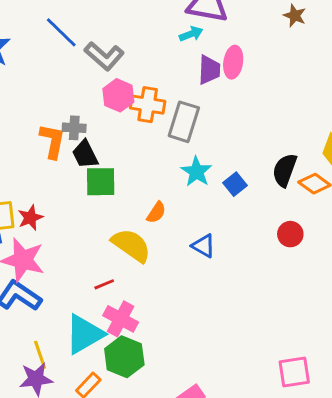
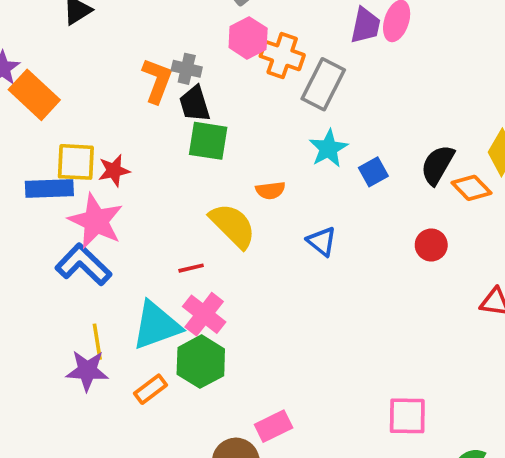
orange semicircle: (156, 212) -> (270, 190), turned 40

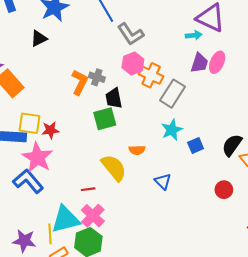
black trapezoid: (195, 104) -> (114, 98), moved
green square: (208, 141) -> (105, 119), turned -30
yellow line: (97, 342) -> (50, 234), moved

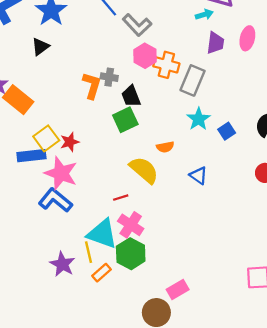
pink ellipse: (217, 62) -> (247, 38), moved
yellow square: (30, 123) -> (46, 138), turned -35
cyan triangle: (65, 219) -> (102, 234), turned 44
purple star: (24, 241) -> (62, 264), turned 30

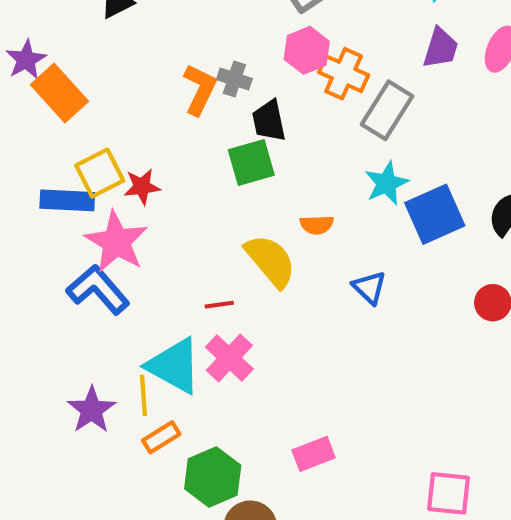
blue square: (227, 131) -> (435, 214), size x1.8
green hexagon: (131, 254) -> (213, 477), moved
pink rectangle: (178, 290) -> (314, 454), moved

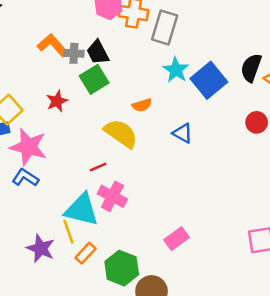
gray cross: (234, 79) -> (74, 53), moved
orange L-shape: (200, 89) -> (53, 45), turned -52
red star: (142, 187) -> (57, 101), moved
blue L-shape: (98, 290) -> (25, 178), size x0.7

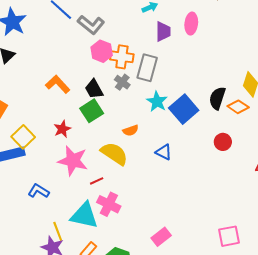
gray cross: (74, 53) -> (122, 82), moved, turned 35
pink star: (28, 147) -> (73, 161), moved
yellow line: (68, 232) -> (58, 231), moved

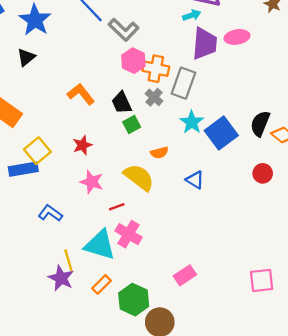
pink ellipse: (191, 24) -> (237, 37), turned 70
purple trapezoid: (163, 31) -> (205, 44), size x1.4
green square: (92, 111) -> (132, 125), moved, size x0.7
pink star: (73, 161) -> (92, 182), size x0.7

